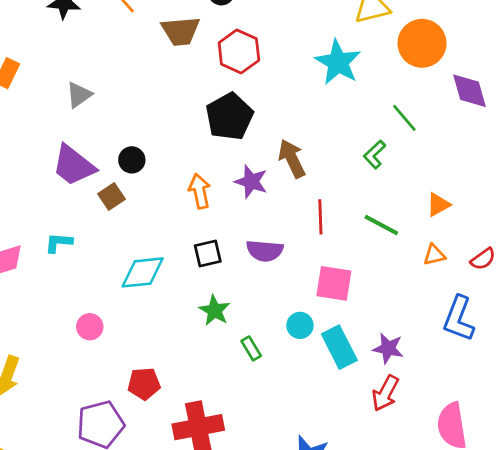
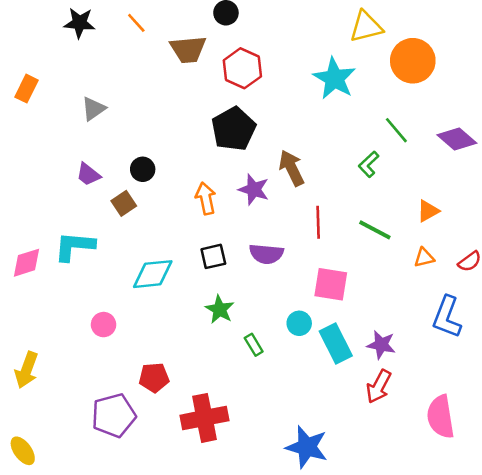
purple diamond: (469, 91) -> (457, 139), moved, turned -33
purple trapezoid: (73, 165) -> (88, 174), size x0.6
cyan L-shape: (59, 243) -> (74, 246), size x1.6

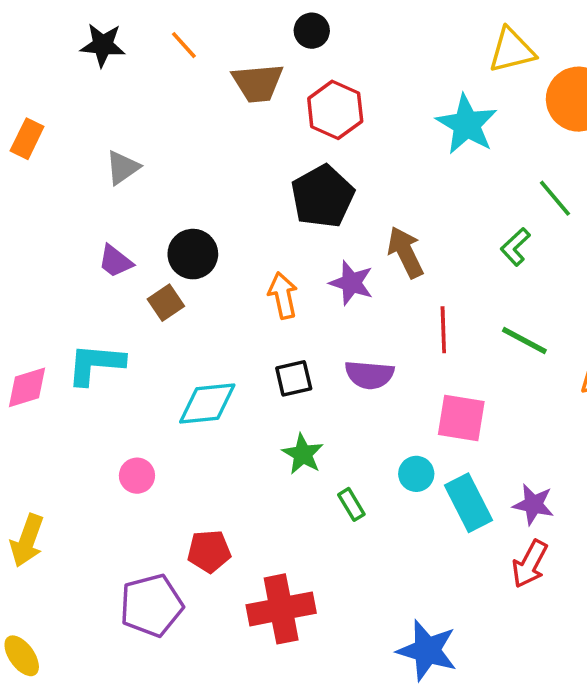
black circle: (143, 169) -> (193, 254), size x1.4

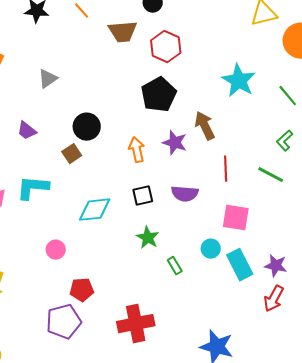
cyan star: (467, 124) -> (239, 81), moved
green L-shape: (515, 247) -> (285, 141), moved
purple trapezoid: (115, 261) -> (27, 131), moved
red pentagon: (209, 551) -> (82, 290), moved

